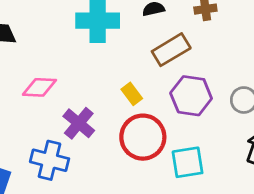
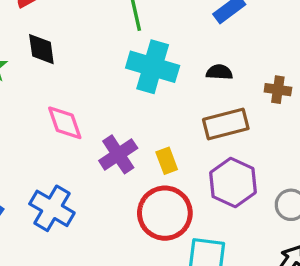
pink diamond: (39, 87) -> (65, 123), turned 52
purple cross: (79, 123) -> (118, 154), moved

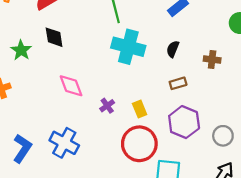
black semicircle: (219, 72) -> (173, 49), turned -70
brown rectangle: (226, 124) -> (178, 83), size x0.6
purple cross: (118, 154) -> (107, 106), size x0.6

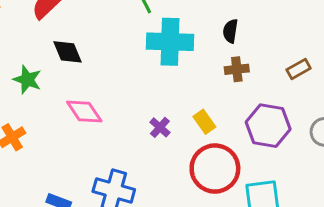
brown cross: (212, 59) -> (237, 69), moved
brown rectangle: (178, 83) -> (299, 69), moved
pink diamond: (71, 86) -> (84, 111), moved

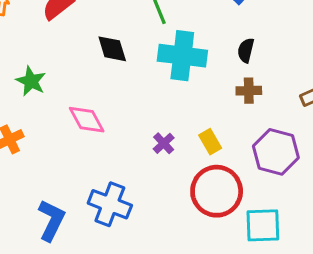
black diamond: (67, 52) -> (112, 49), moved

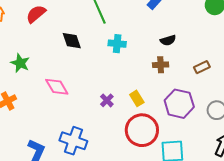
black semicircle: (246, 50) -> (168, 40), moved, turned -119
cyan cross: (182, 56) -> (117, 44), size x0.6

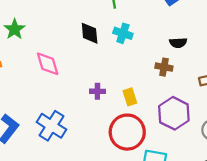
black diamond: (72, 41) -> (90, 33), moved
purple cross: (107, 100) -> (97, 91), turned 32

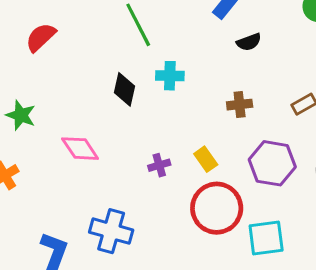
black diamond: (90, 33) -> (124, 89), turned 35
black semicircle: (178, 43) -> (249, 42), moved

